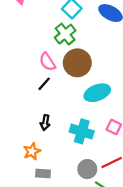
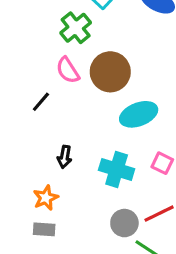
green cross: (65, 34) -> (76, 28), moved
black line: (44, 84) -> (41, 102), moved
gray rectangle: (43, 174) -> (44, 229), moved

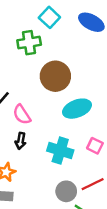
green cross: (76, 28) -> (29, 43), turned 30
pink semicircle: (68, 70) -> (22, 115), moved

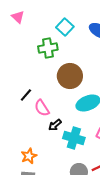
black arrow: (21, 141) -> (55, 125), moved, turned 40

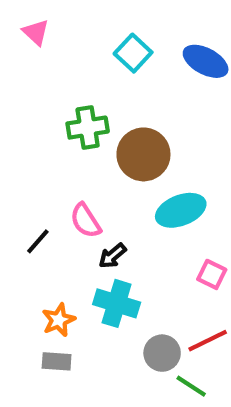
green cross: (48, 48) -> (88, 128), moved
black line: (26, 95) -> (38, 241), moved
cyan cross: (74, 138) -> (117, 303), moved

